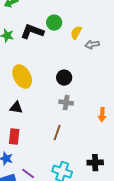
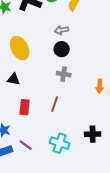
gray arrow: (92, 45) -> (62, 30), moved
red rectangle: (14, 137) -> (25, 107), moved

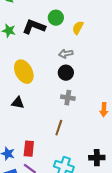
red rectangle: (25, 107) -> (29, 149), moved

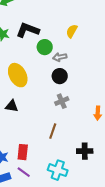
green circle: (56, 18) -> (45, 47), moved
gray cross: (68, 98) -> (62, 101), turned -32
black cross: (97, 158) -> (85, 151), moved

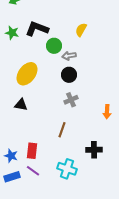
yellow ellipse: (18, 75) -> (27, 74), turned 65

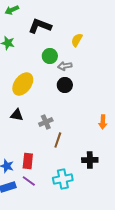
black L-shape: (37, 29) -> (40, 26), moved
gray cross: (71, 100) -> (46, 122), moved
cyan cross: (67, 169) -> (63, 179), turned -30

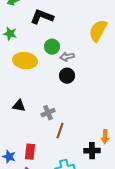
yellow semicircle: (77, 40) -> (98, 31), moved, size x1.6
yellow ellipse: (23, 84) -> (25, 61), moved, turned 60
orange arrow: (103, 122) -> (105, 137), moved

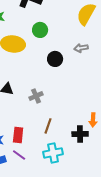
gray arrow: (67, 57) -> (81, 48), moved
brown line: (60, 131) -> (48, 126), moved

